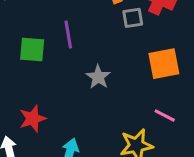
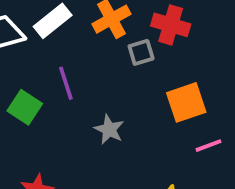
green square: (32, 50) -> (25, 107), turned 36
pink line: (165, 115) -> (208, 146), moved, turned -40

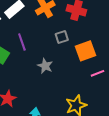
gray square: (141, 52) -> (62, 37), moved

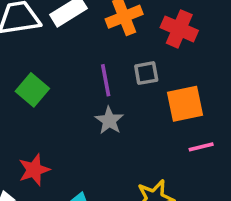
purple line: (22, 42) -> (106, 80), moved

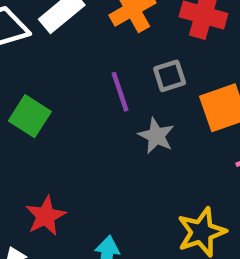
gray star: (109, 120) -> (156, 136), moved

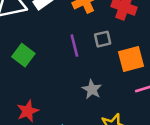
gray star: (156, 136) -> (92, 89), moved

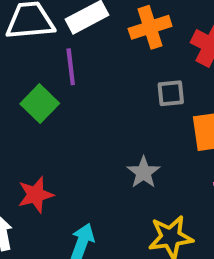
purple line: (74, 46) -> (71, 67), moved

